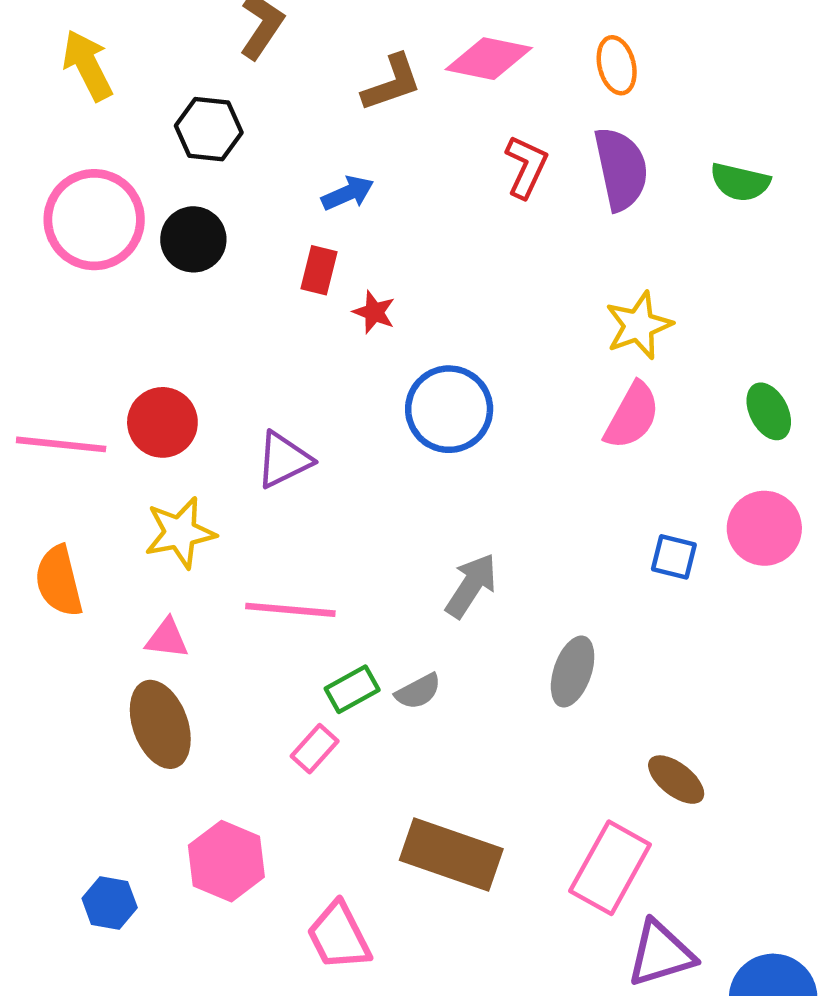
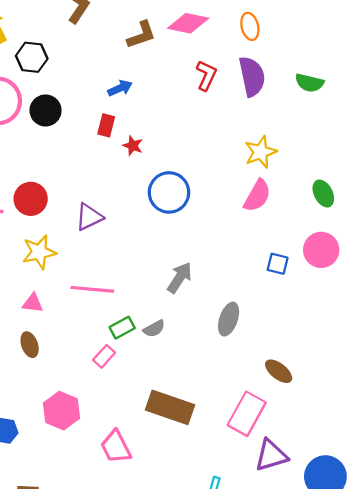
black hexagon: (209, 129) -> (32, 57), moved
brown ellipse: (160, 724) -> (30, 345), size x0.6

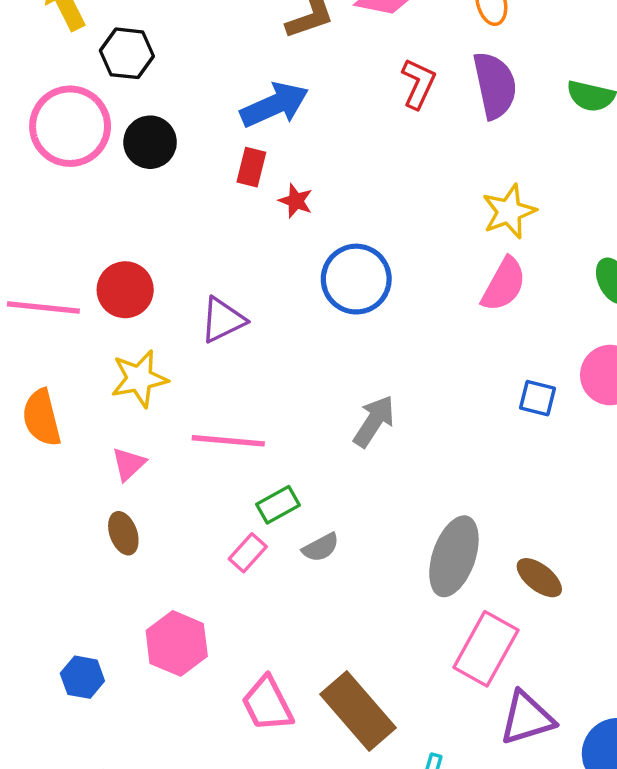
blue arrow: (120, 88) -> (274, 105), size x1.6
pink triangle: (33, 303) -> (129, 464), turned -50
gray ellipse: (229, 319) -> (454, 556), moved, size x1.4
gray semicircle: (154, 329) -> (321, 547), moved
brown rectangle: (170, 407) -> (358, 711), moved, turned 30

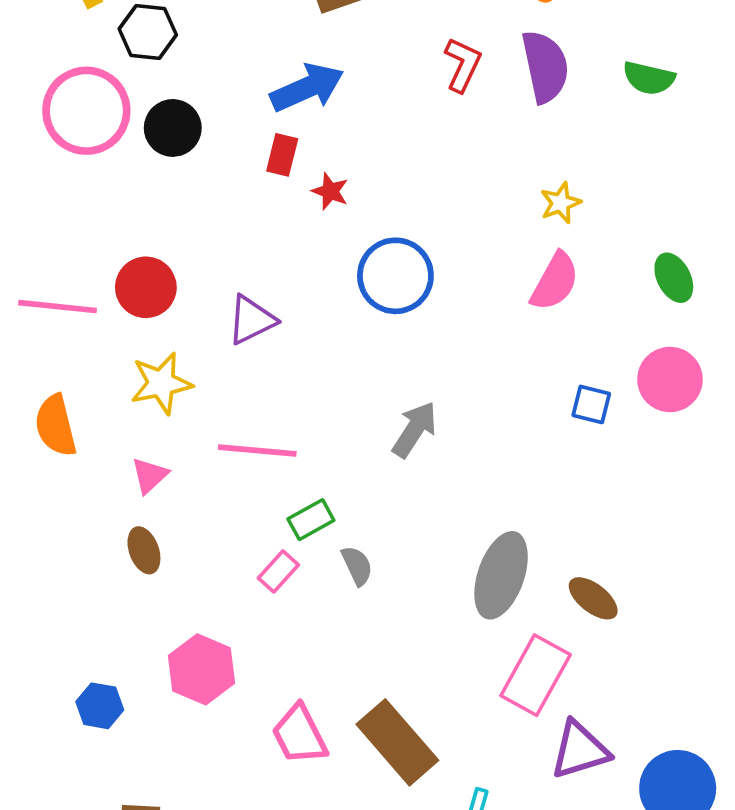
yellow star: (509, 212) -> (561, 203), size x0.7
gray semicircle: (321, 547) -> (357, 566), turned -87

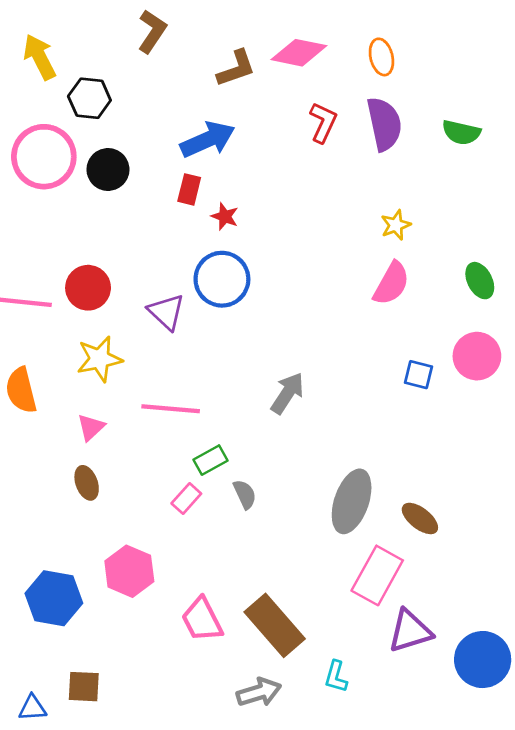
blue circle: (395, 276) -> (222, 279), moved
purple triangle: (251, 320) -> (166, 312), turned -51
blue hexagon: (100, 706) -> (54, 598), size x1.6

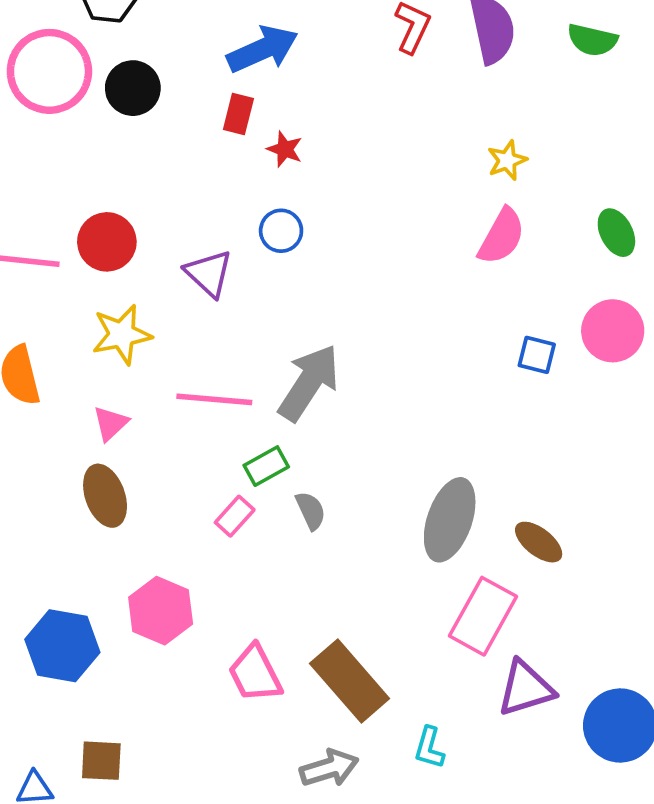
blue circle: (222, 279) -> (281, 231), size x0.6
gray arrow: (287, 393) -> (309, 383), moved, size x1.4
brown ellipse: (87, 483) -> (105, 496), size x1.4

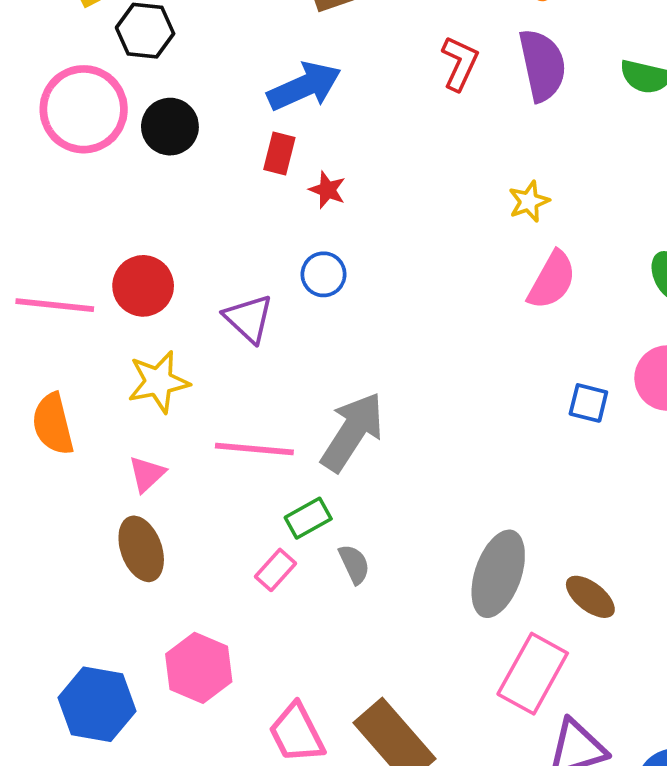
yellow star: (507, 160) -> (529, 201), moved

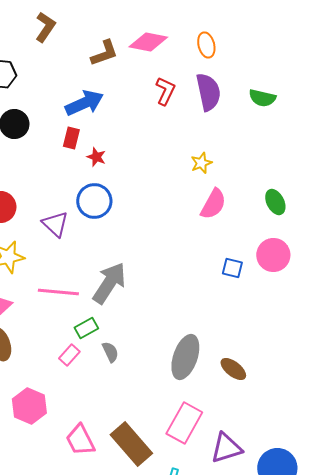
blue circle: (324, 274) -> (94, 201), size x1.5
pink rectangle: (533, 674) -> (184, 423), moved

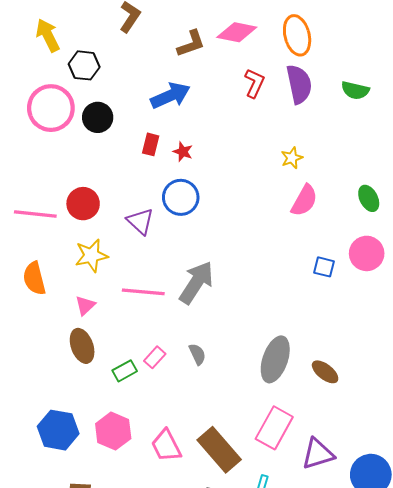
orange ellipse: (206, 45) -> (297, 35), size x1.5
red rectangle: (71, 138) -> (151, 144), moved
green rectangle: (86, 328) -> (125, 371), moved
pink hexagon: (29, 406) -> (113, 431), moved

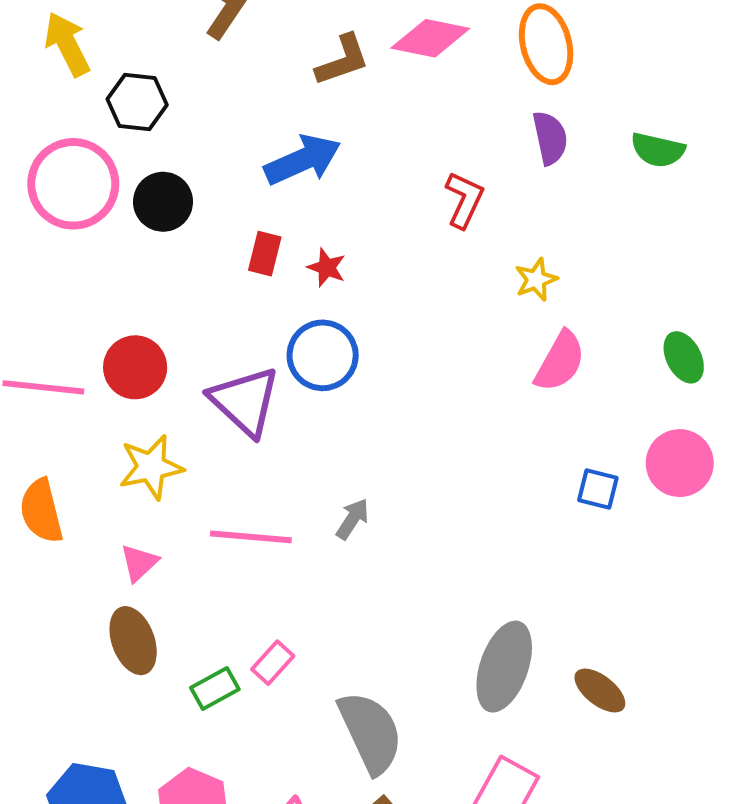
red L-shape: (254, 83) -> (464, 200), moved
purple semicircle: (299, 84) -> (550, 138), size x0.7
purple triangle: (140, 221) -> (245, 401), size x1.4
gray arrow: (196, 283) -> (353, 519), size x0.5
gray semicircle: (197, 354) -> (370, 732), moved, size x2.0

